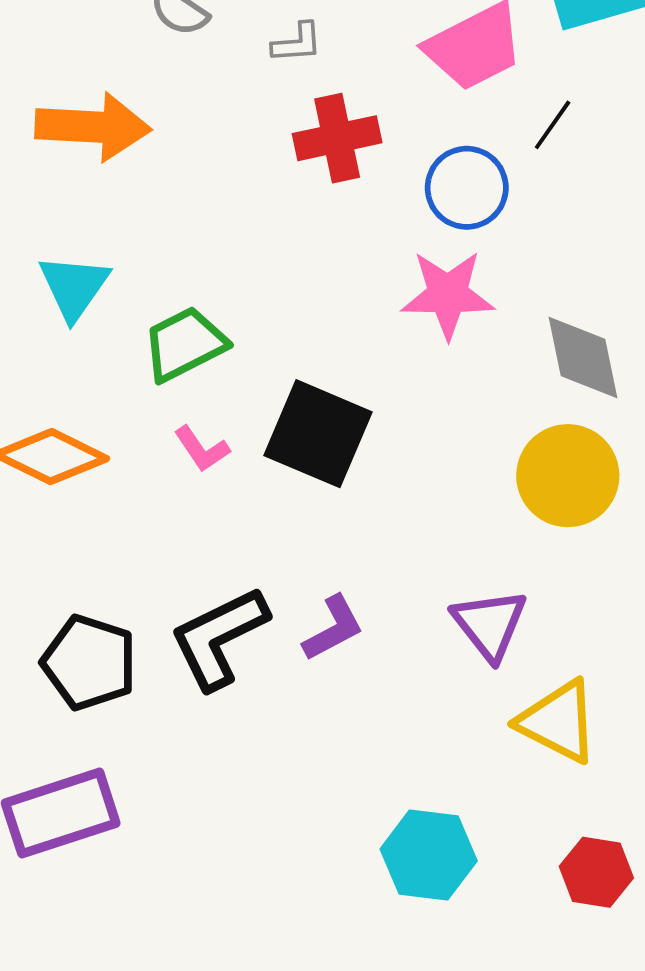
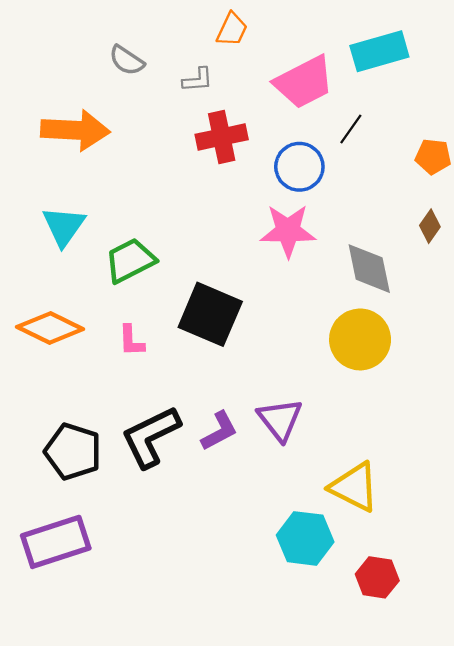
pink L-shape: (202, 449) -> (131, 341), moved, turned 32
purple triangle: (490, 624) -> (280, 420), moved
cyan hexagon: (429, 855) -> (305, 538), moved

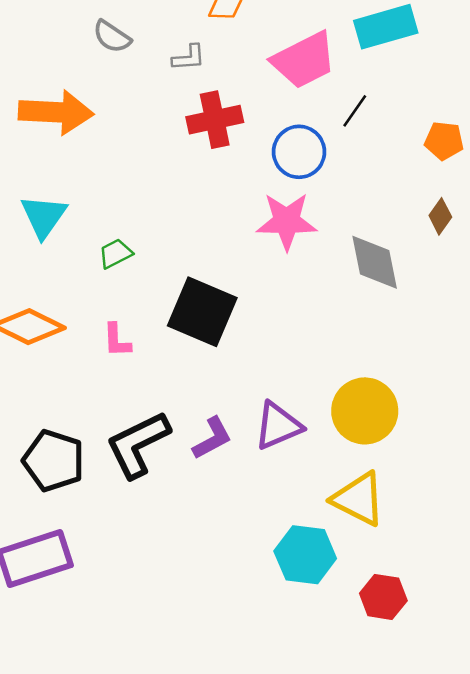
green trapezoid: (130, 261) -> (116, 254), size x0.6
yellow circle: (360, 339) -> (365, 411), moved
purple triangle: (280, 420) -> (278, 426), turned 45

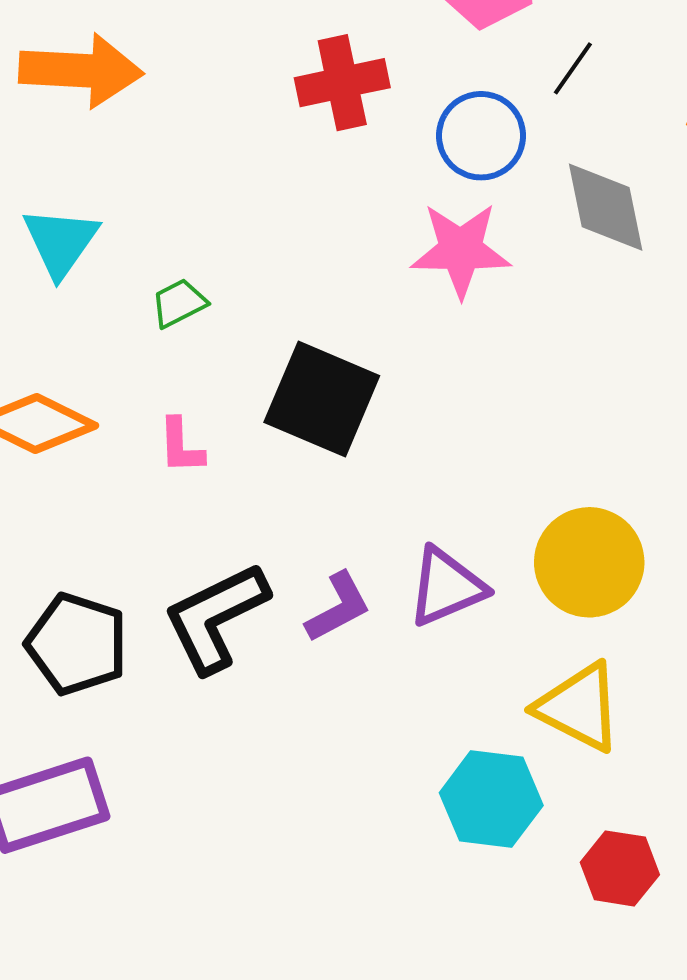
gray diamond: (375, 262) -> (606, 207), moved

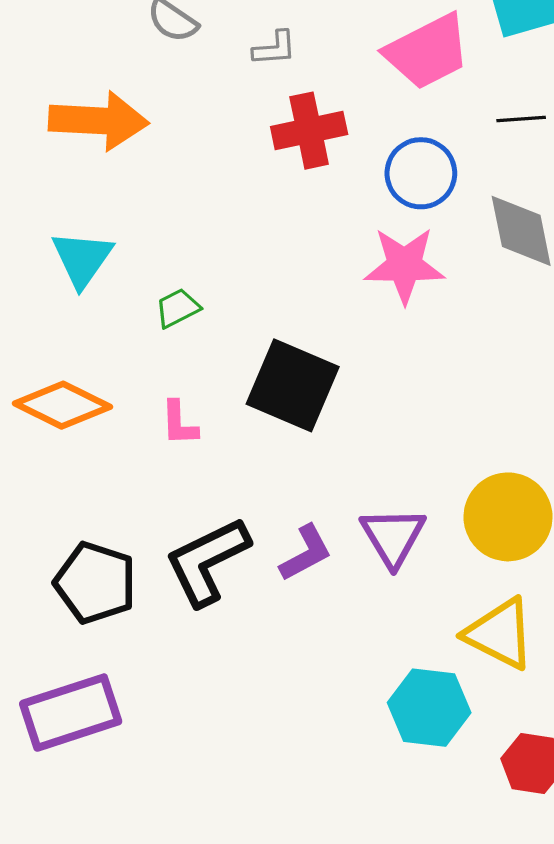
black line: (573, 68) -> (521, 119), moved, turned 51
purple triangle: (446, 587) -> (393, 537), turned -38

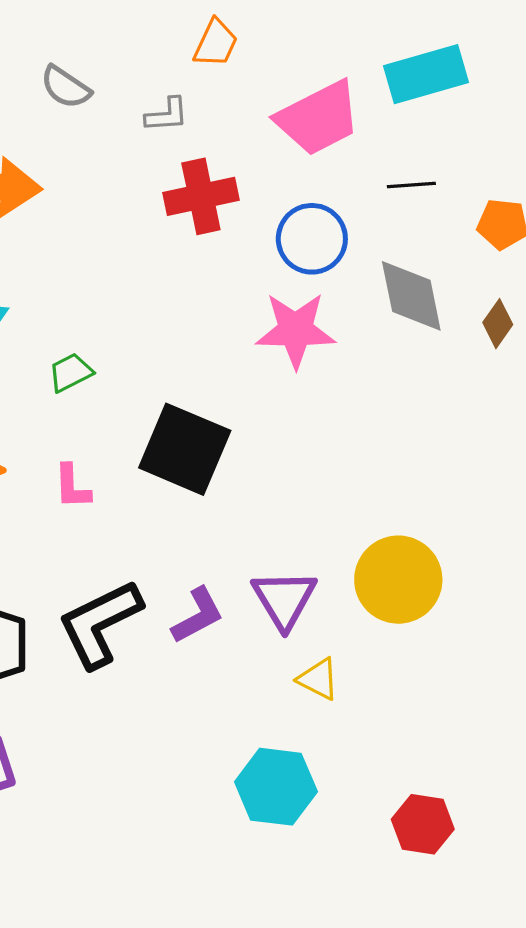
yellow triangle: (500, 634) -> (318, 679), moved, size x0.6
cyan hexagon: (429, 708) -> (276, 787), moved

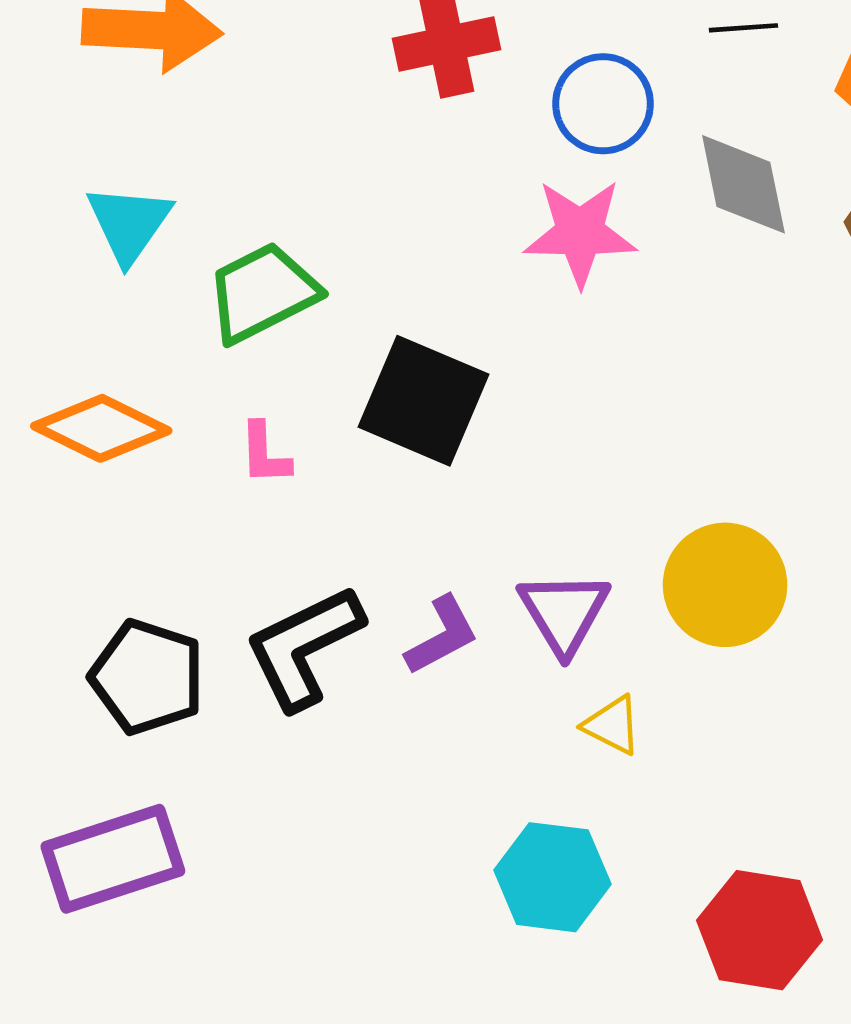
green trapezoid: (71, 373) -> (262, 293), size x1.8
red hexagon: (423, 824) -> (760, 930), size x1.4

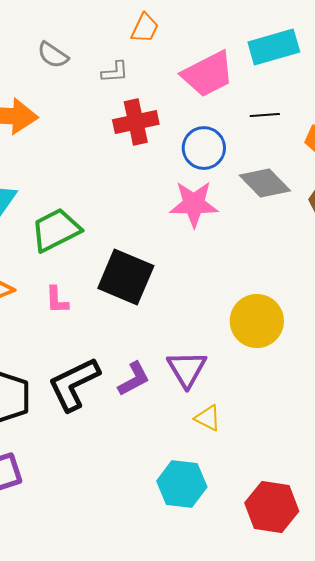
gray diamond: (743, 184) -> (265, 183), turned -33
yellow circle: (725, 585) -> (257, 321), moved

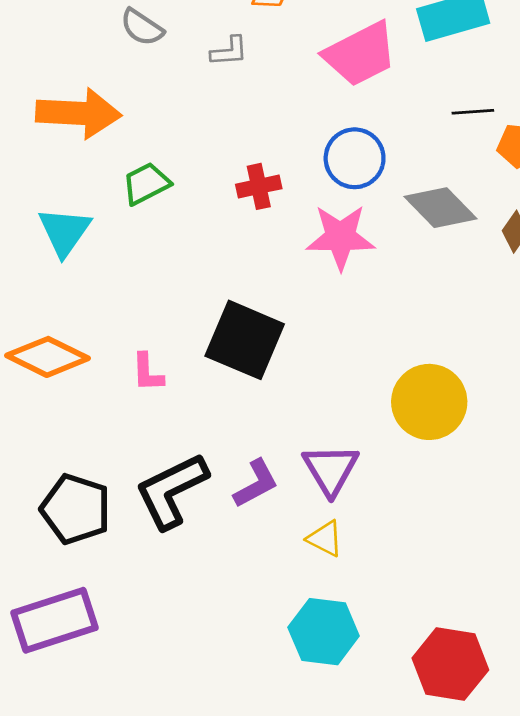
black line: (265, 115) -> (473, 112), moved
red cross: (136, 122) -> (259, 186), moved, size x0.7
green trapezoid: (56, 230) -> (146, 184), moved, size x0.7
yellow triangle: (208, 418) -> (325, 539), moved

